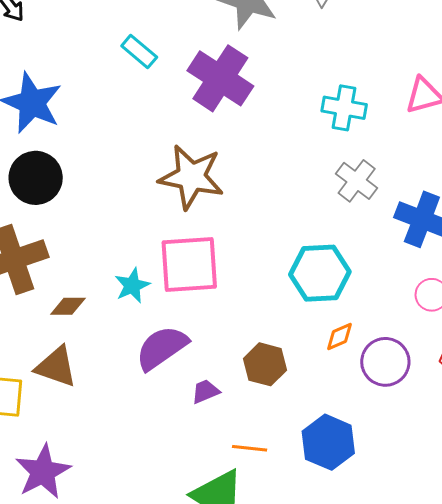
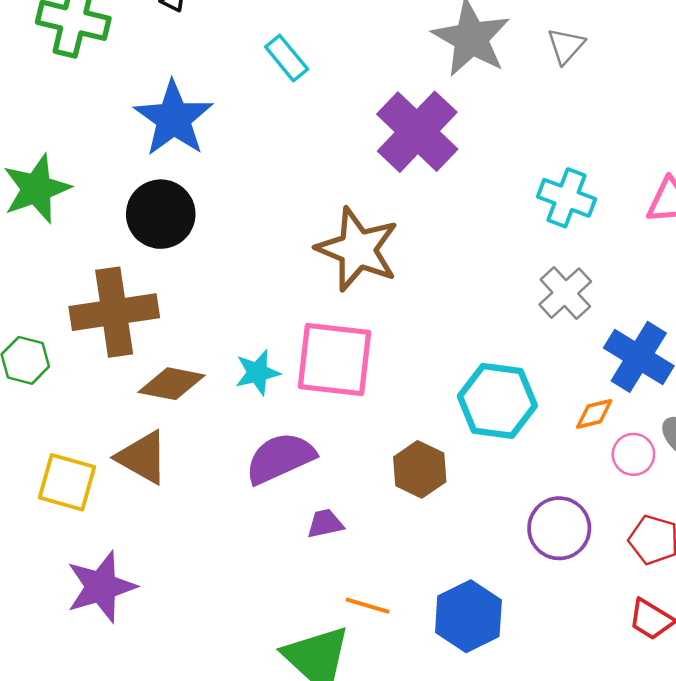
cyan rectangle: (139, 52) -> (287, 58), moved
brown diamond: (68, 306) -> (172, 384), size x1.4
orange diamond: (339, 336) -> (594, 414), moved
brown hexagon: (265, 364) -> (420, 469), moved

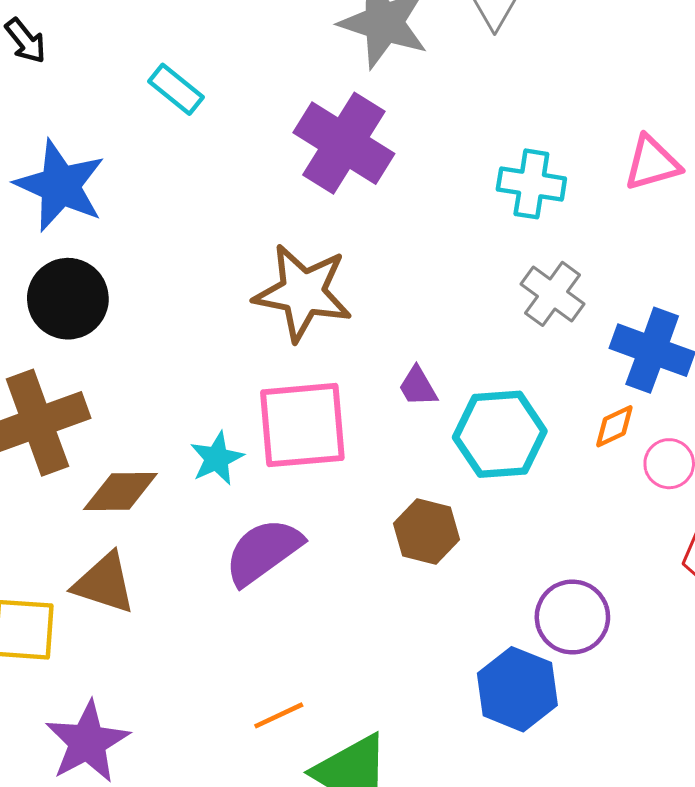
purple trapezoid: (325, 524) -> (418, 387), moved, turned -96
purple circle: (559, 528) -> (572, 617), moved
orange line: (368, 606) -> (279, 715), moved, turned -30

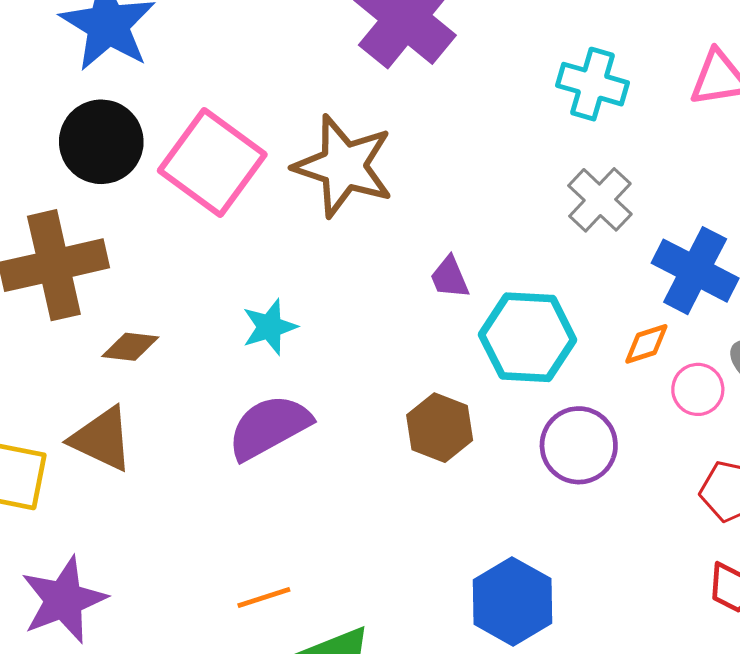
pink square: (302, 425) -> (212, 163), moved, turned 34
cyan star: (217, 458) -> (270, 327), moved
brown diamond: (120, 491) -> (130, 347), size x0.7
purple circle: (572, 617) -> (579, 445), moved

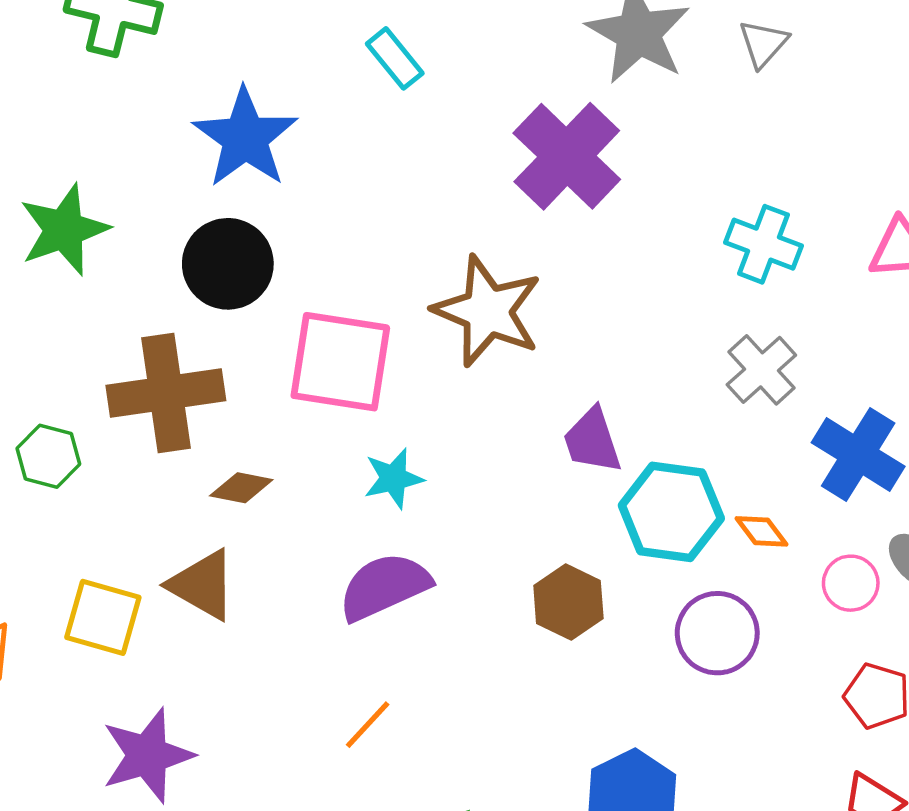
pink square: (212, 163) -> (340, 362), moved, turned -32
purple trapezoid: (450, 278) -> (592, 441), size x1.4
orange diamond: (646, 344) -> (761, 531), moved, turned 66
orange line: (264, 597) -> (368, 725), moved, turned -34

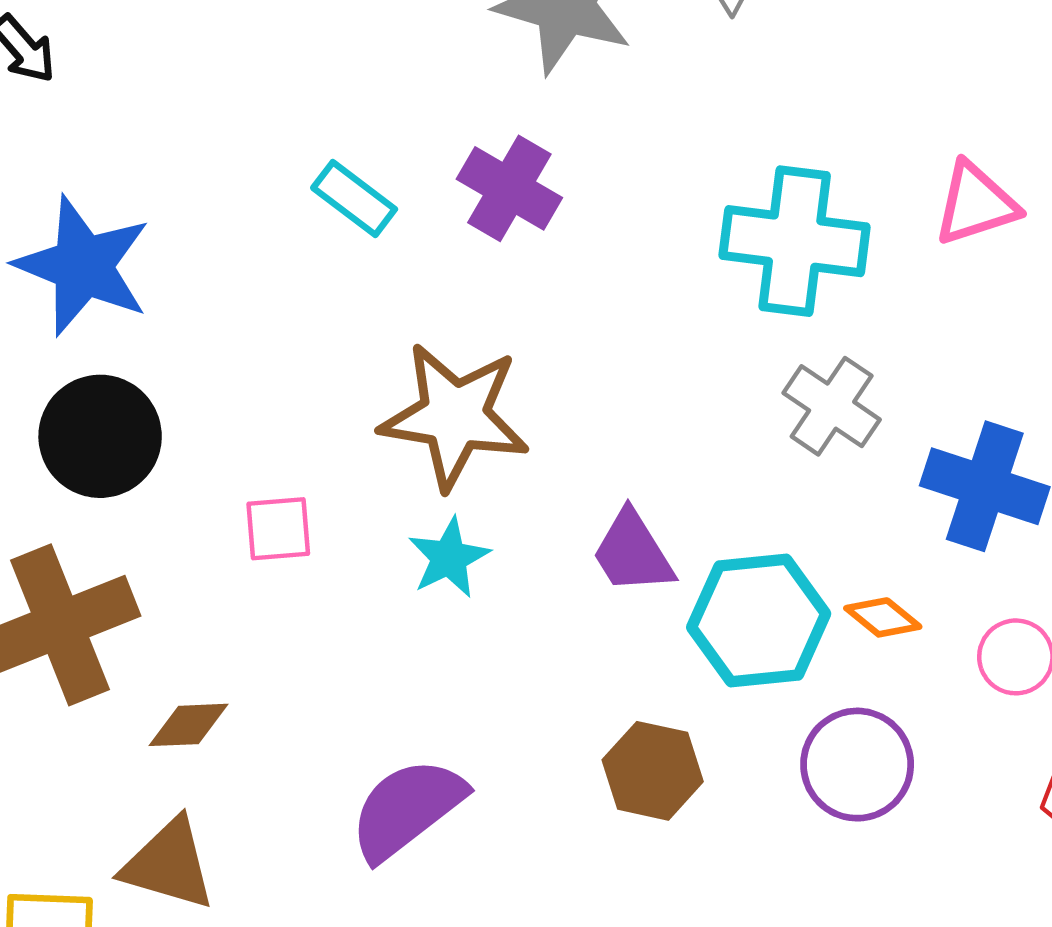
cyan rectangle: (395, 58) -> (354, 199), moved
purple cross: (567, 156) -> (509, 188), size x0.7
cyan cross: (764, 244) -> (795, 241), size x1.4
pink square: (340, 362) -> (278, 529), size x0.5
cyan star: (393, 478) -> (449, 558), moved

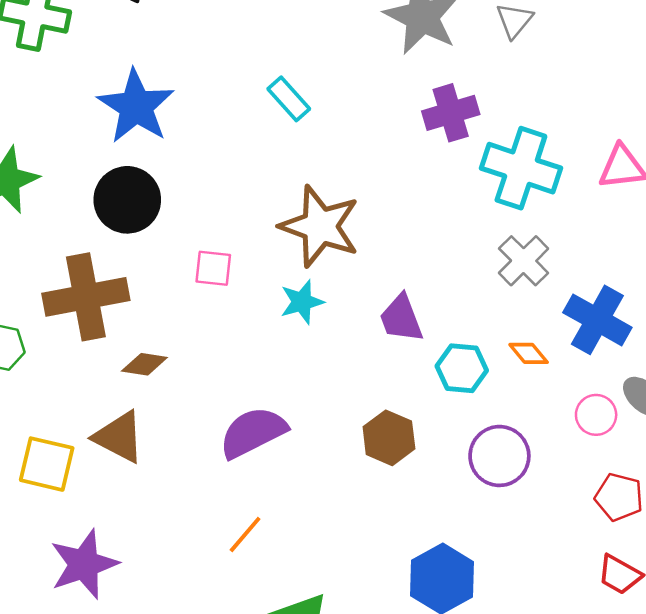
purple cross: (509, 188) -> (451, 113), moved, turned 32
orange diamond: (883, 617) -> (529, 353), moved
cyan hexagon: (759, 621) -> (462, 368), size x0.7

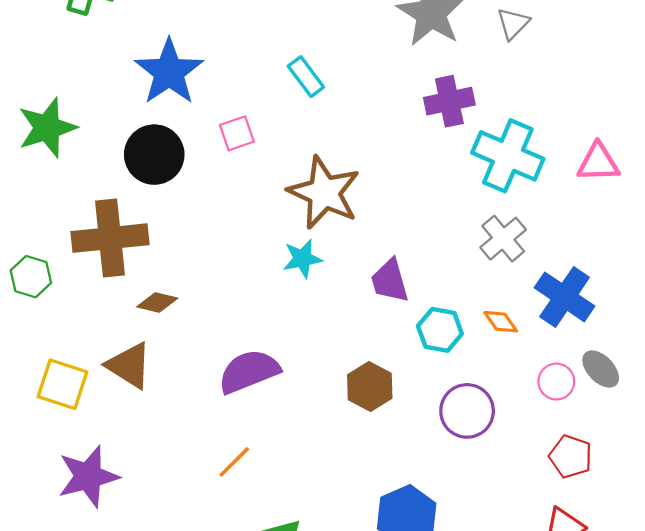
pink square: (213, 268) -> (237, 133), moved, turned -30

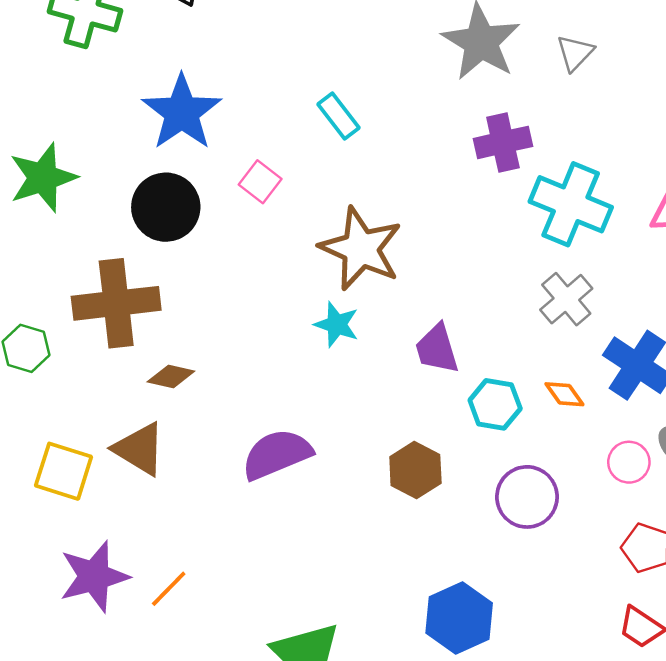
pink square: (237, 133) -> (260, 182), turned -33
cyan star: (302, 259) -> (337, 325), turned 30
orange line: (234, 462) -> (169, 589), moved

